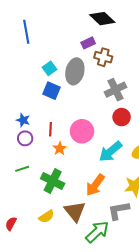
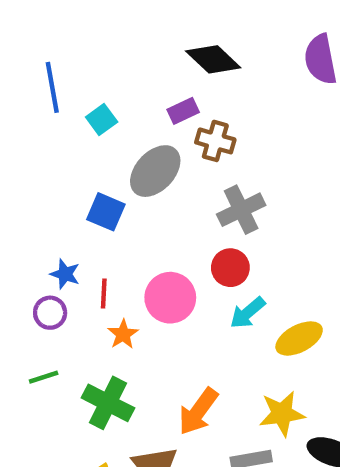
cyan square: (50, 68) -> (102, 119), moved
gray ellipse: (75, 71) -> (155, 171), turned 30
red circle: (122, 117) -> (230, 268), moved
blue star: (23, 120) -> (65, 274), moved
cyan arrow: (110, 152) -> (248, 313), moved, size x0.7

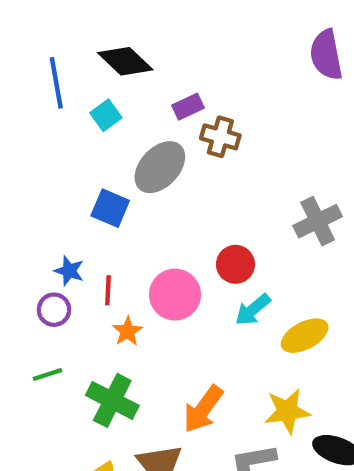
black diamond: (213, 59) -> (125, 61), moved
gray cross: (241, 210) -> (318, 221), moved

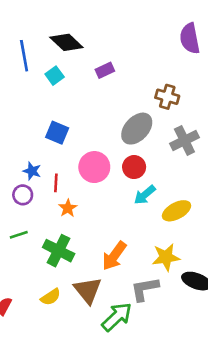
brown cross: (220, 137) -> (167, 97), moved
gray ellipse: (160, 167) -> (137, 129), moved
pink circle: (175, 295) -> (94, 167), moved

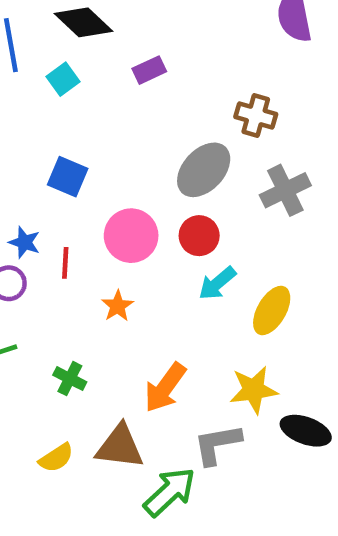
orange star: (68, 208) -> (117, 306), moved
yellow ellipse: (177, 211) -> (272, 310), turned -32
green cross: (59, 251) -> (70, 379), size x0.6
brown triangle: (88, 290) -> (120, 447), turned -44

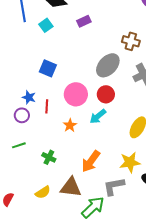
cyan arrow: (217, 283) -> (98, 116), moved

